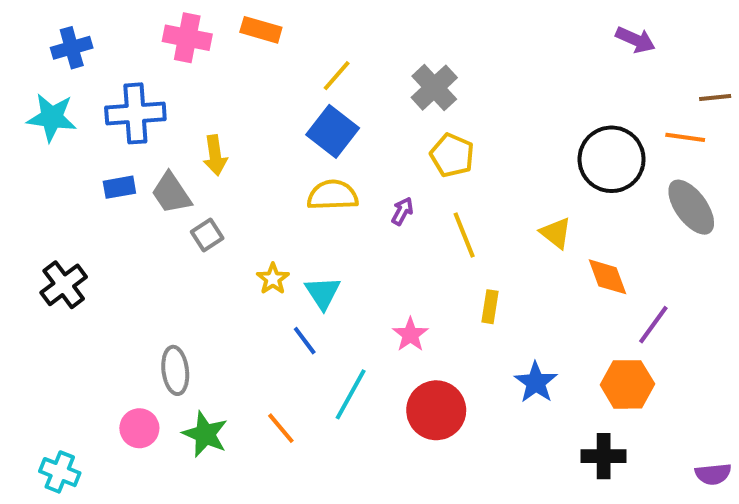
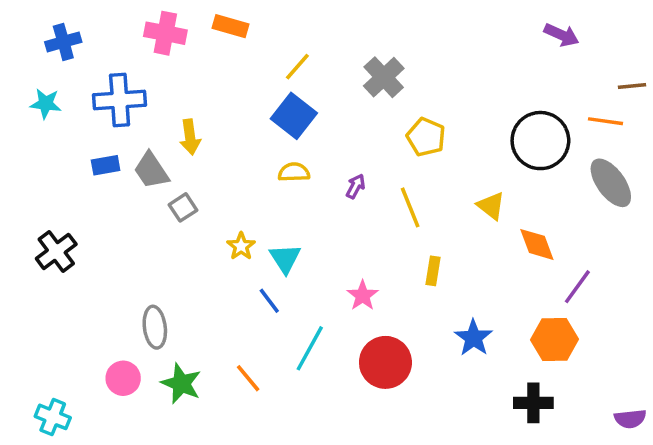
cyan star: (52, 117) -> (46, 104), size x0.7
yellow pentagon: (452, 155) -> (426, 137), moved
yellow semicircle: (333, 195) -> (294, 172), size x0.7

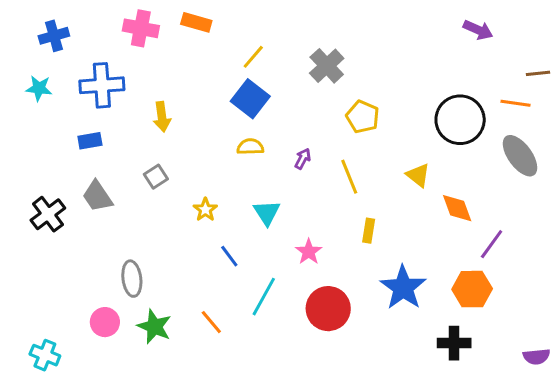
gray trapezoid: (151, 170) -> (97, 196), moved
cyan triangle: (285, 259) -> (267, 213), moved
blue star: (473, 338) -> (403, 288), size x1.4

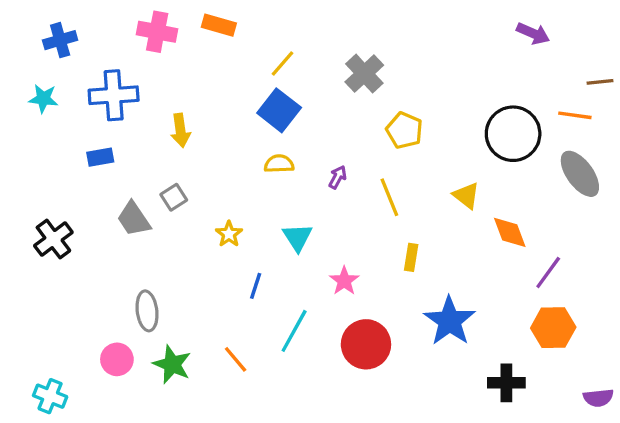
gray trapezoid: (97, 196) -> (134, 219), moved
blue line: (229, 256) -> (256, 286), turned 55
orange hexagon: (472, 289) -> (553, 328), moved

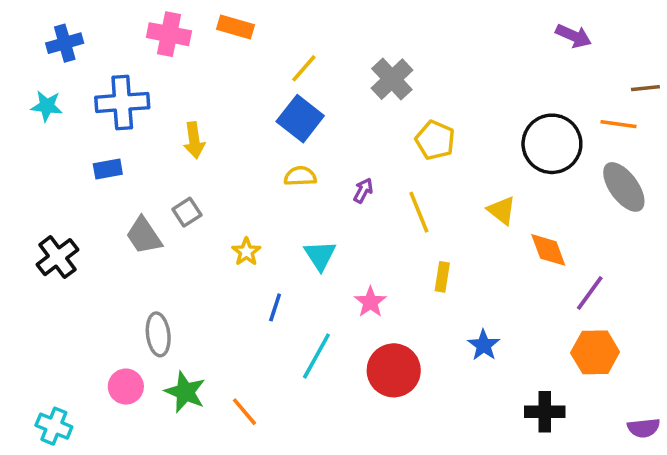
blue star: (450, 321) -> (484, 345), size x0.6
orange line: (236, 359) -> (244, 412), moved

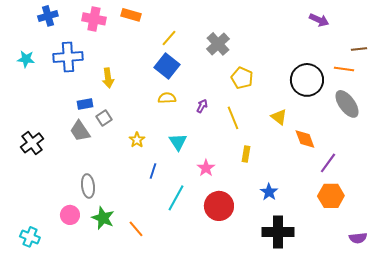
blue cross: (65, 43) -> (48, 16), moved
blue rectangle: (108, 169) -> (85, 104), moved
black cross: (545, 412) -> (278, 232), moved, size x1.4

